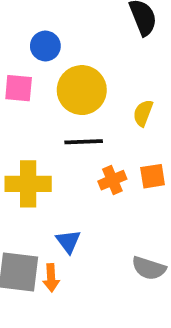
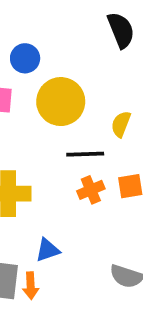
black line: (84, 142) -> (85, 154), moved
blue triangle: (68, 241) -> (48, 250), turned 48

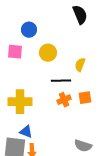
yellow circle: (61, 102) -> (48, 53), size x0.7
blue triangle: (48, 250) -> (26, 132), moved, turned 40

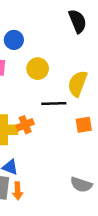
yellow semicircle: (80, 65) -> (78, 84), size x1.5
orange cross: (64, 100) -> (25, 125), moved

